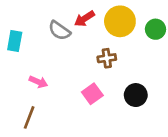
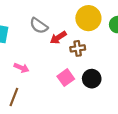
red arrow: (84, 19) -> (58, 38), moved
black circle: (136, 95) -> (92, 79), moved

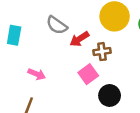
pink square: (66, 78) -> (88, 74), moved
black circle: (92, 79) -> (110, 95), moved

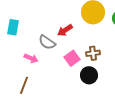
gray semicircle: (57, 25) -> (47, 42), moved
brown cross: (102, 52) -> (93, 53), moved

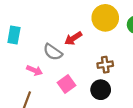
pink square: (72, 58) -> (66, 84), moved

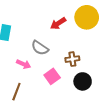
red arrow: (73, 38) -> (58, 23), moved
brown cross: (105, 65) -> (72, 59), moved

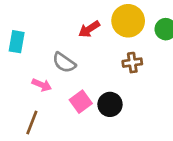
brown cross: (72, 59) -> (132, 63), moved
black circle: (83, 81) -> (110, 104), moved

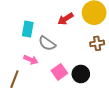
cyan rectangle: (17, 42) -> (28, 29), moved
brown line: (32, 123) -> (14, 79), moved

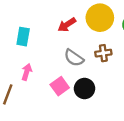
gray semicircle: (47, 43) -> (74, 58), moved
pink arrow: (31, 60) -> (27, 72), turned -96

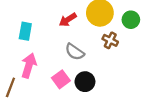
brown cross: (103, 53) -> (110, 40), moved, turned 35
pink arrow: (27, 72) -> (29, 66), size x1.5

